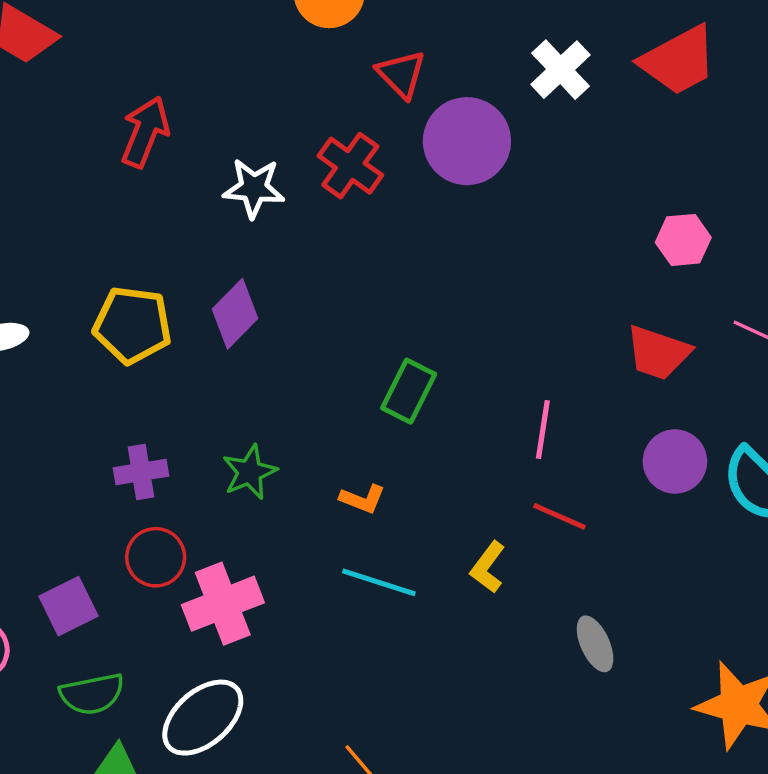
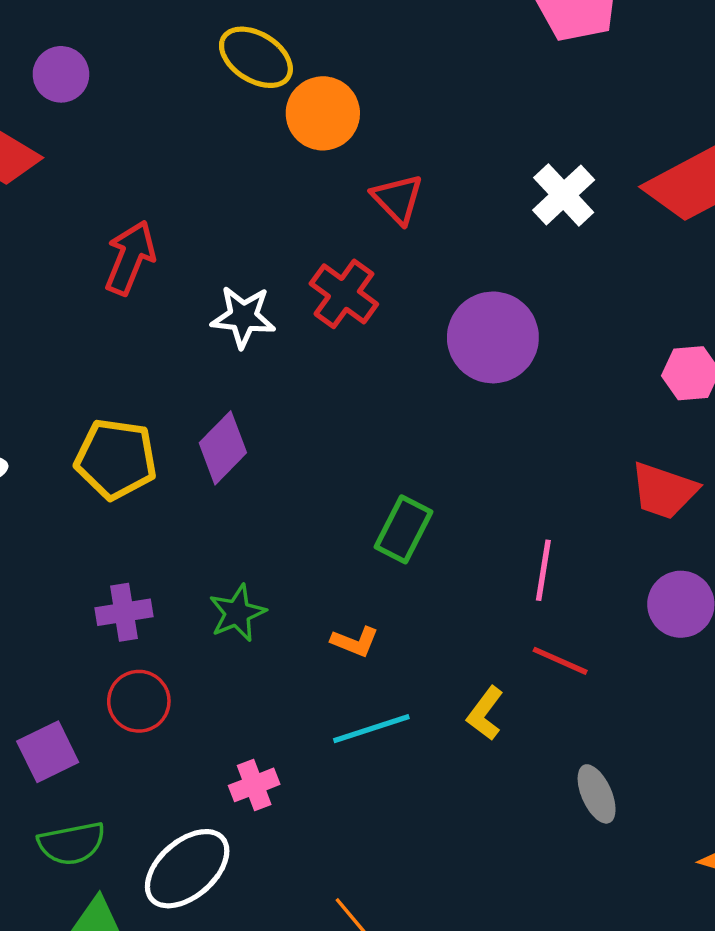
purple circle: (467, 141) -> (493, 337), moved
cyan line: (379, 582) -> (371, 729), turned -36
pink cross: (223, 604) -> (254, 785), moved, size x0.6

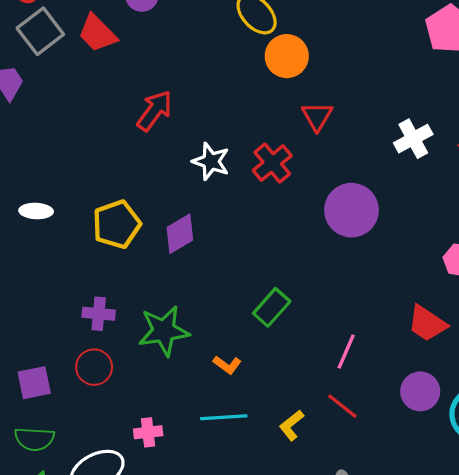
yellow pentagon: (116, 459) -> (117, 224), turned 30
green star: (237, 613) -> (164, 331), size x1.5

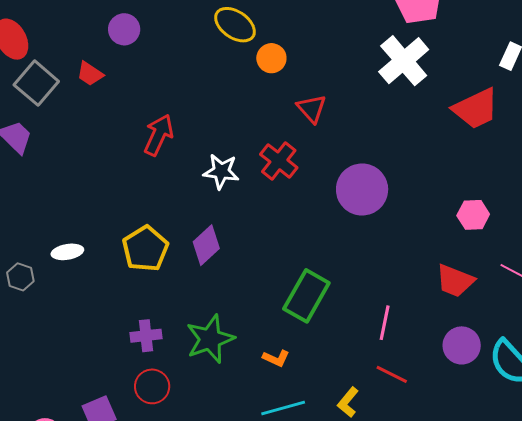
red trapezoid: (97, 33) -> (90, 74), size x0.7
orange circle: (287, 56) -> (271, 58), size x0.7
white cross: (413, 139) -> (404, 61), moved, size x1.4
green rectangle: (272, 307) -> (306, 296), size x1.4

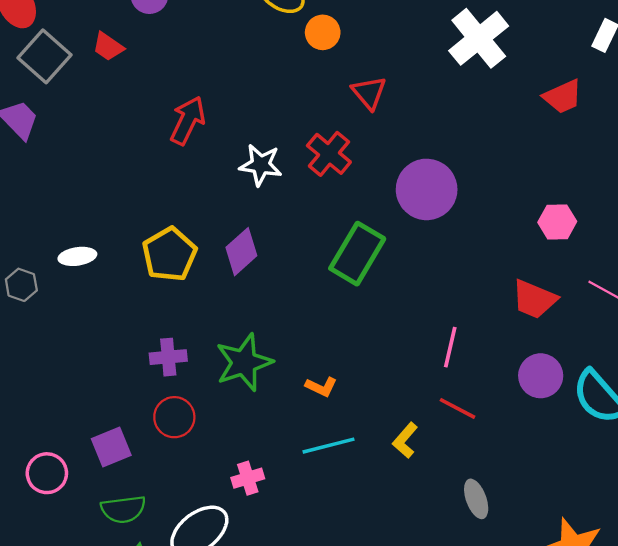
red trapezoid: (476, 109) -> (563, 97), size x0.7
green rectangle: (306, 296) -> (357, 254), moved

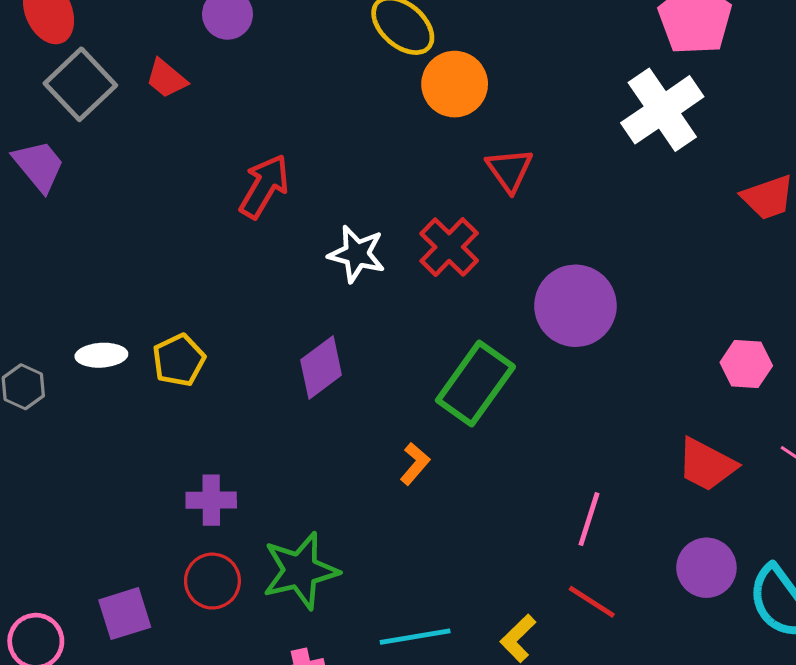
orange circle: (323, 32) -> (455, 84), size x1.4
yellow pentagon: (169, 254) -> (179, 360), moved, size x0.7
green star: (244, 362) -> (300, 571), moved
orange L-shape: (321, 387) -> (415, 464), moved, turned -80

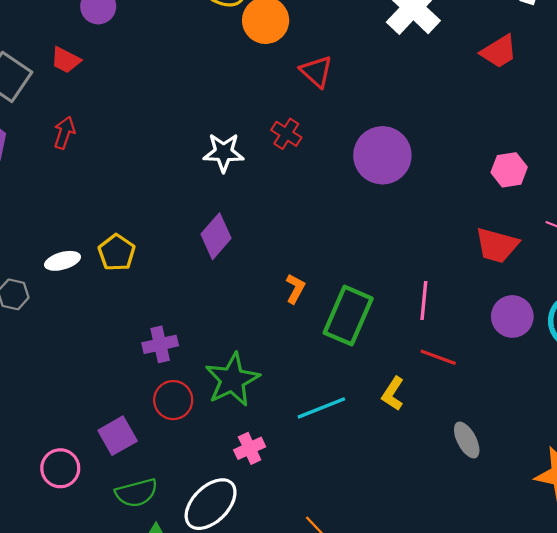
red arrow: (264, 186) -> (64, 133), moved, size x0.7
red cross: (449, 247) -> (286, 134), size x0.7
green rectangle: (475, 384) -> (348, 316), moved

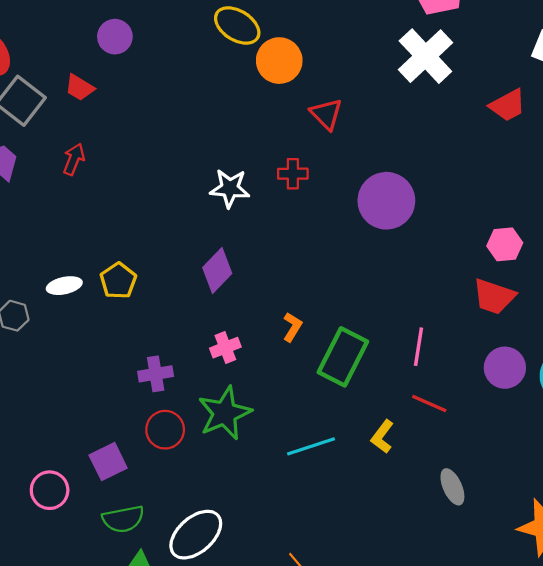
red cross: (286, 134) -> (293, 174), turned -36
pink hexagon: (509, 170) -> (505, 244), moved
pink cross: (250, 448) -> (225, 348), moved

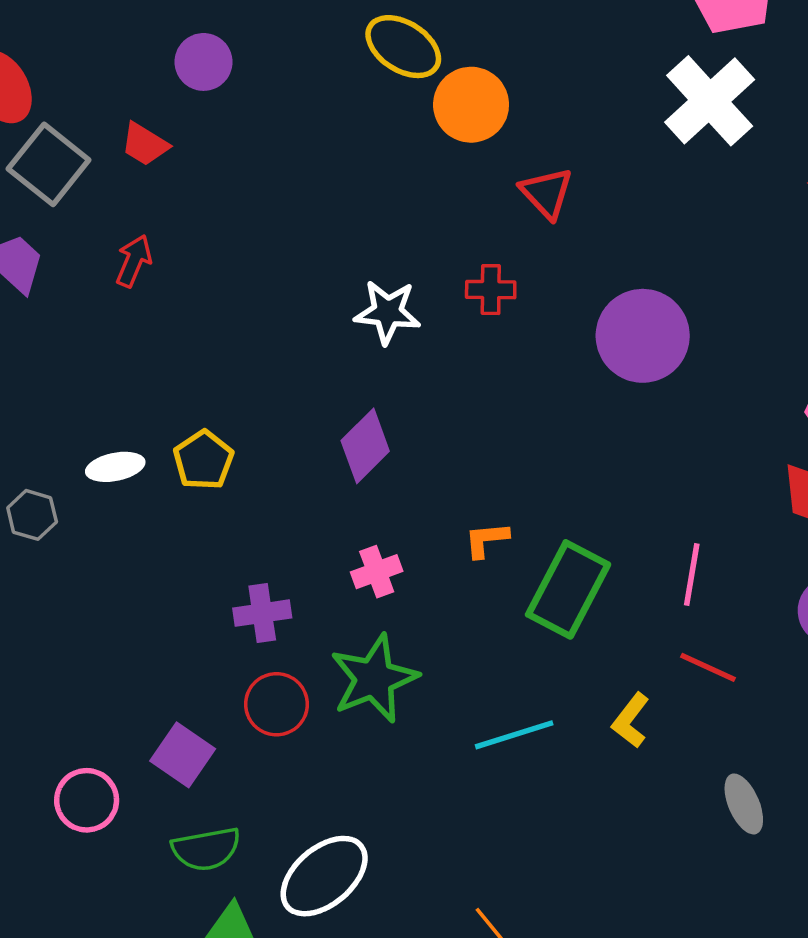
orange L-shape: (292, 327) -> (486, 540), turned -128
purple square: (108, 462) -> (183, 755), turned -30

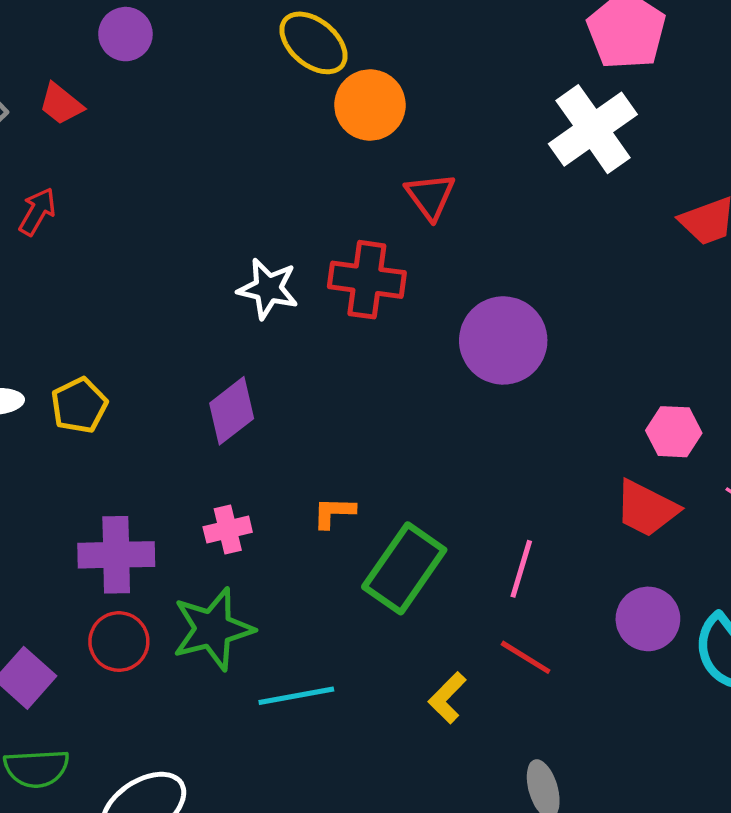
red cross: (491, 290) -> (367, 280), size x1.6
purple cross: (262, 613) -> (116, 555), size x1.4
cyan line: (514, 735) -> (296, 696), moved

